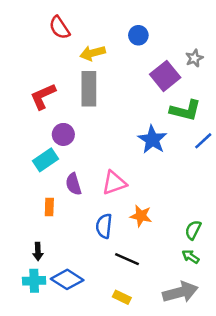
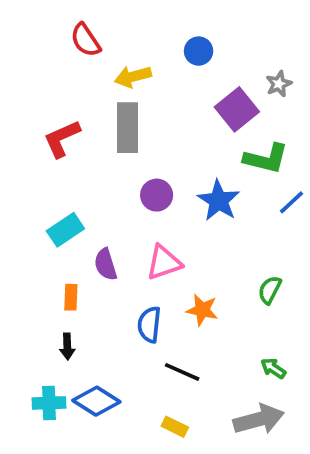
purple circle: (63, 134) -> (157, 195), moved
green semicircle: (193, 230) -> (270, 290), moved
black arrow: (38, 251) -> (67, 346), moved

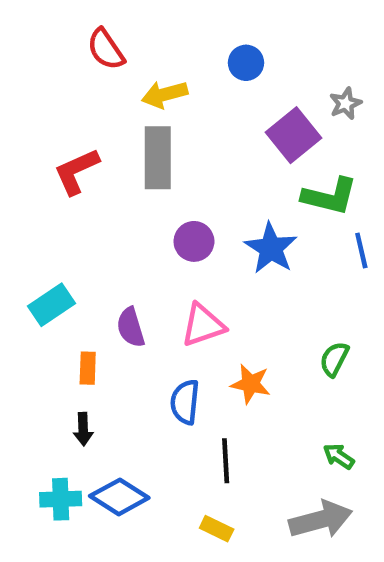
blue line: (292, 202) -> (361, 250), turned -60
cyan rectangle: (65, 230) -> (52, 305), moved
black line: (182, 372) -> (226, 461), turned 63

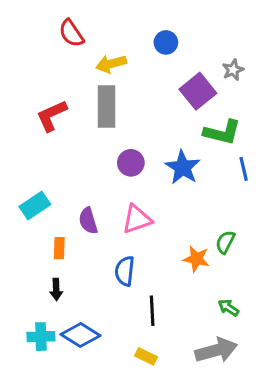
orange star: (251, 384) -> (196, 259), moved

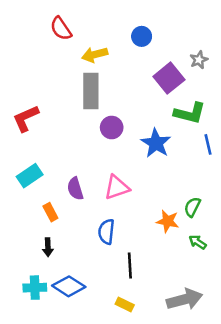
red L-shape: (52, 116) -> (26, 118), moved
purple circle: (131, 163) -> (112, 128), moved
orange rectangle: (59, 248) -> (50, 212), turned -30
green arrow: (228, 308) -> (198, 242), moved

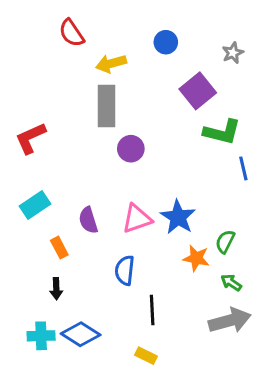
gray star: (199, 60) -> (233, 53), moved
blue star: (156, 143) -> (178, 217), moved
gray arrow: (185, 299) -> (230, 321), moved

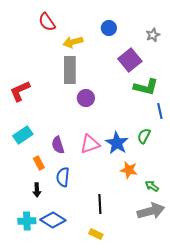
green semicircle: (225, 241) -> (144, 136), moved
blue semicircle: (125, 270) -> (63, 177), moved

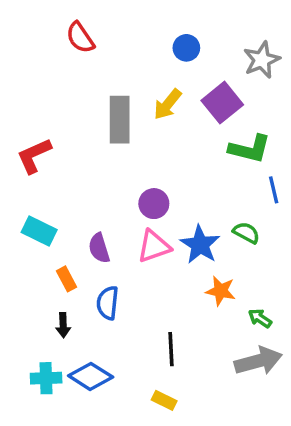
gray star: (153, 35) -> (262, 60), size x1.5
yellow arrow: (73, 42) -> (168, 104), moved, turned -36
purple circle: (86, 98) -> (154, 204), moved
cyan rectangle: (23, 135) -> (39, 231), turned 60
green semicircle: (144, 136) -> (246, 233), turned 91

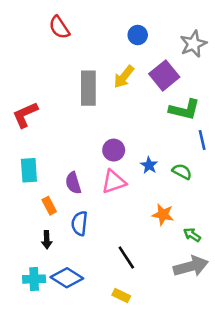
cyan rectangle: (39, 231) -> (29, 170), turned 60
blue star: (200, 245) -> (149, 165), moved, size x0.6
black line: (171, 349) -> (126, 258), turned -30

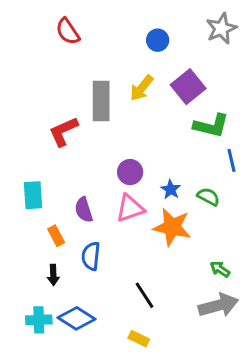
gray star: (193, 44) -> (221, 29), moved
red L-shape: (25, 115) -> (63, 131), moved
orange star: (163, 215) -> (172, 227), moved, size x1.5

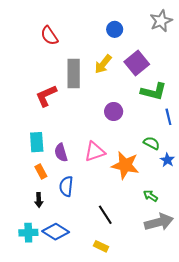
red semicircle: (68, 31) -> (49, 36), moved
purple circle: (130, 172) -> (114, 112), moved
blue star: (171, 189) -> (167, 160), moved
cyan rectangle: (33, 195) -> (37, 142), moved
green arrow: (220, 269) -> (150, 196), moved

